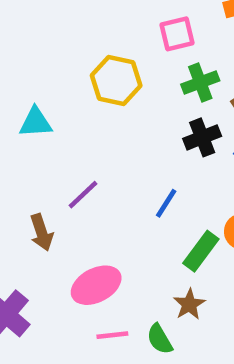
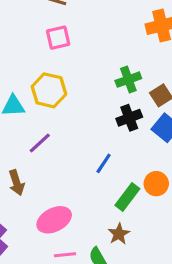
pink square: (177, 34) -> (58, 38), moved
yellow hexagon: (116, 81) -> (49, 90), moved
purple line: (83, 195) -> (40, 143), moved

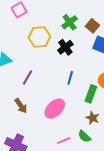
yellow hexagon: (49, 90) -> (39, 37), moved
black cross: (129, 118) -> (65, 47), moved
pink ellipse: (54, 220) -> (55, 109), moved

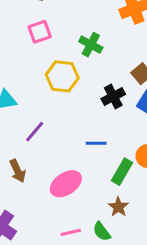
green cross: (70, 22) -> (91, 45), moved, turned -35
black cross: (65, 47) -> (113, 97), moved
blue line: (70, 78) -> (96, 143), turned 64

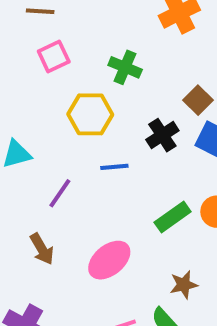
blue line: (96, 143) -> (114, 167), moved
green rectangle: (122, 172) -> (173, 217), moved, turned 30
brown star: (118, 207) -> (184, 285), turned 30

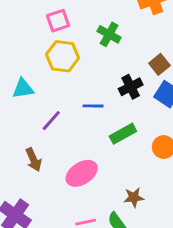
yellow hexagon: (90, 114) -> (63, 56), moved
green rectangle: (173, 217) -> (123, 134), moved

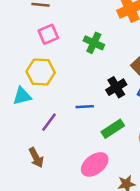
yellow hexagon: (63, 56) -> (41, 72), moved
pink ellipse: (82, 173) -> (95, 164), moved

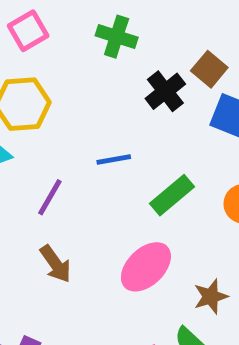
black cross: (116, 87) -> (165, 91), moved
brown arrow: (36, 158) -> (55, 264), moved

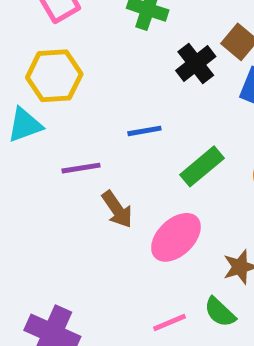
purple line: (50, 197) -> (81, 168), turned 51
brown arrow: (55, 264) -> (117, 209), moved

